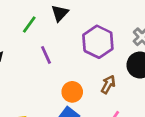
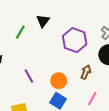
purple line: (46, 55) -> (29, 76), moved

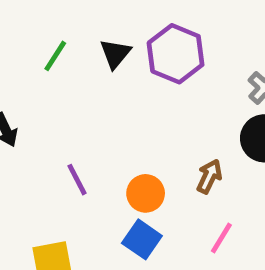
green line: (20, 32) -> (55, 56), moved
purple hexagon: (75, 40) -> (176, 54), moved

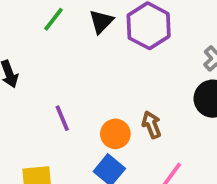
brown arrow: (209, 176) -> (152, 125), moved, turned -52

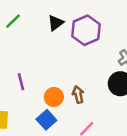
green line: (54, 19) -> (13, 21), moved

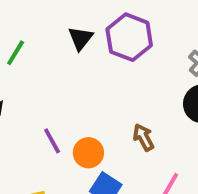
orange circle: (54, 97) -> (88, 153), moved

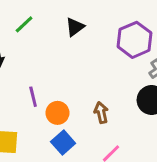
purple hexagon: (129, 37) -> (135, 40), moved

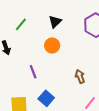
orange circle: (57, 113) -> (52, 45), moved
blue square: (63, 142) -> (46, 98), moved

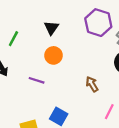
purple line: (33, 72) -> (37, 80), moved, turned -40

